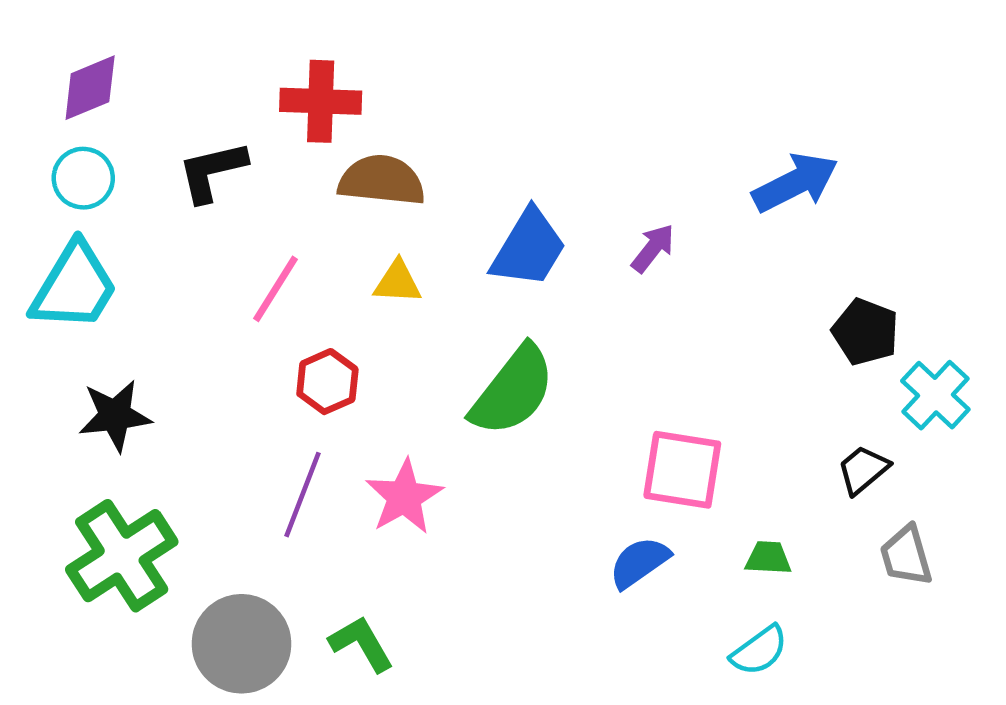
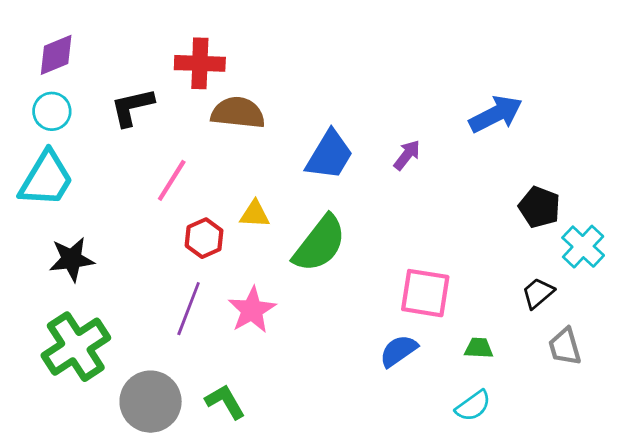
yellow triangle: (397, 282) -> (255, 214), moved

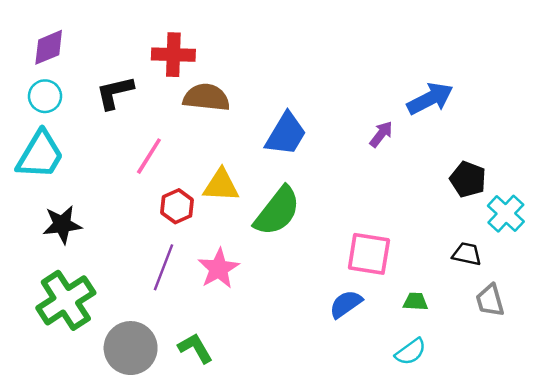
purple arrow: (407, 155) -> (381, 134), moved
yellow triangle: (255, 214) -> (221, 185), size x1.4
black trapezoid: (538, 293) -> (467, 254), turned 52

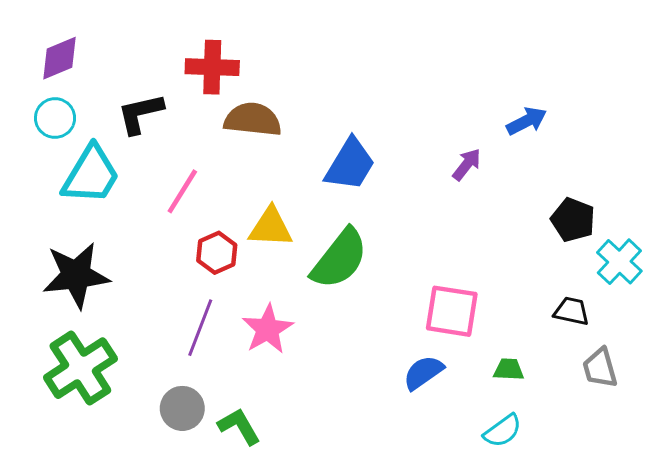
blue arrow: (430, 99) -> (527, 121), size x0.7
cyan trapezoid: (40, 155) -> (91, 175), moved
black star: (62, 225) -> (76, 275), size x1.4
gray circle: (131, 348) -> (182, 408), moved, size x0.7

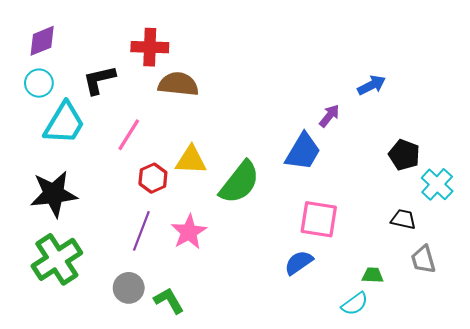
blue trapezoid: (350, 164) -> (303, 152), moved
green trapezoid: (509, 370) -> (373, 275), moved

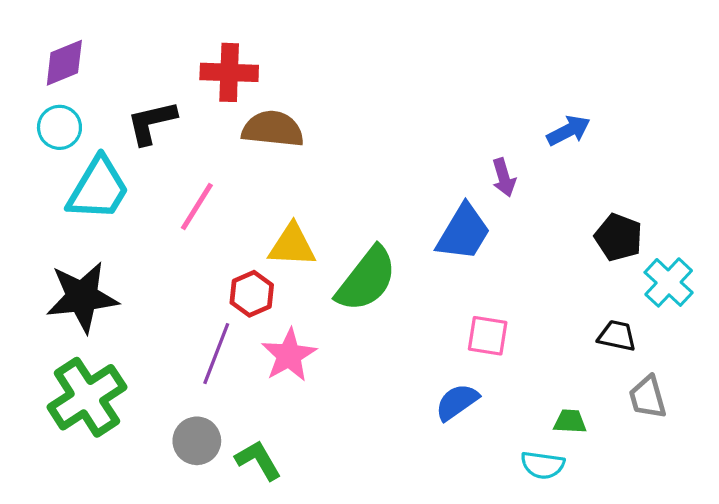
purple arrow: (329, 116) -> (504, 177), turned 125
red hexagon: (153, 178) -> (252, 294), moved
pink square: (319, 219) -> (488, 336), size x0.7
cyan semicircle: (355, 304) -> (543, 465), turned 44

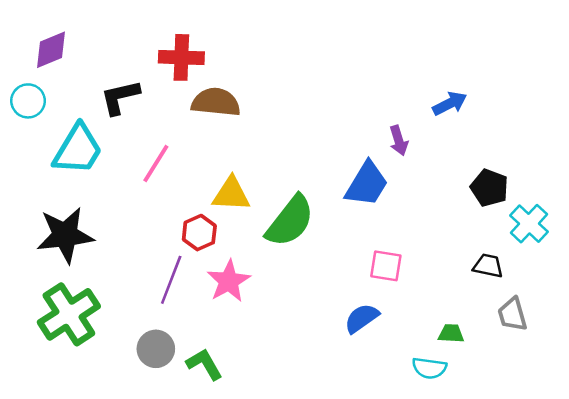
cyan circle: (59, 127) -> (28, 101), moved

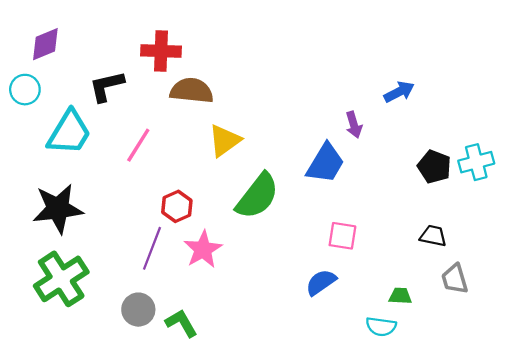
yellow triangle: (231, 194) -> (225, 141), moved, turned -39
cyan cross: (529, 224) -> (476, 162), moved, turned 32

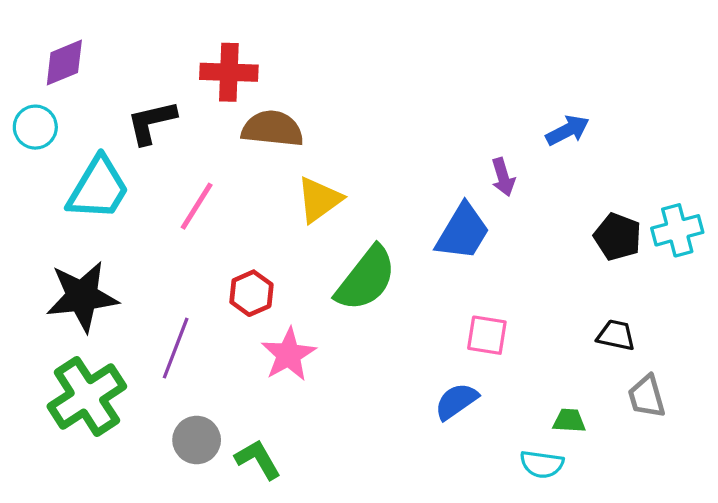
purple line: (152, 248) -> (176, 348), moved

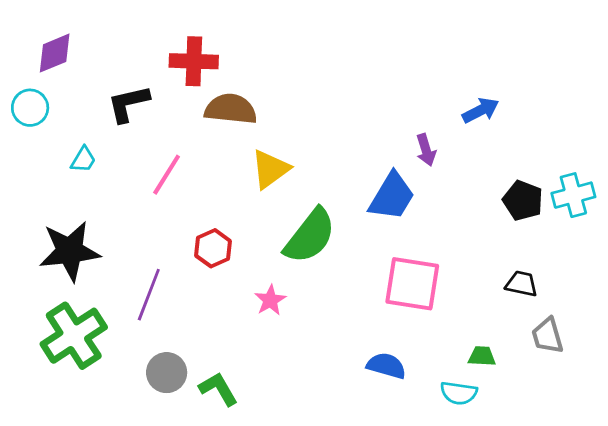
cyan trapezoid: (98, 188) -> (83, 160), size x0.5
pink square: (487, 335) -> (412, 284), size x1.6
pink star: (289, 355) -> (270, 300), moved, size x0.7
blue semicircle: (456, 401) -> (386, 366), moved, turned 51

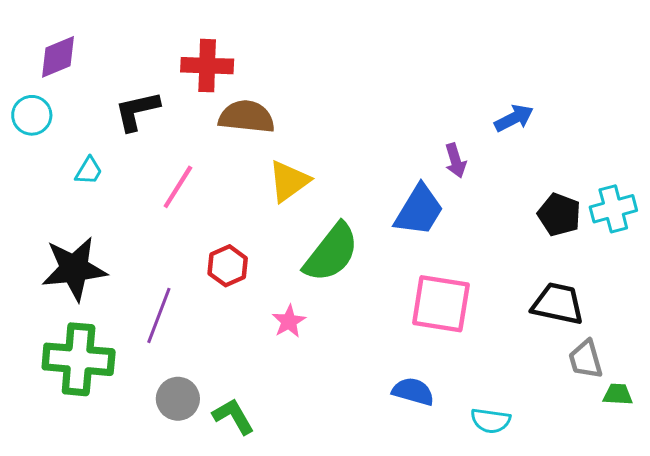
black trapezoid: (522, 284) -> (558, 304), size x1.5
green cross: (74, 336) -> (79, 359), turned 38
green trapezoid: (482, 356) -> (618, 394), moved

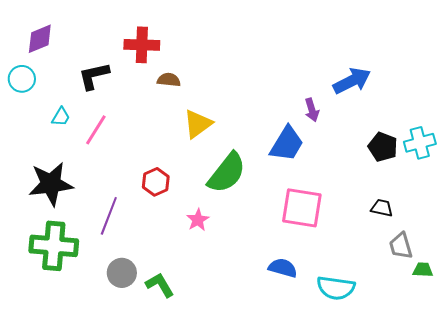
brown semicircle: (247, 117) -> (169, 80), size x0.6
blue arrow: (514, 118) -> (352, 81), size x1.4
pink line: (178, 187) -> (96, 130), moved
black trapezoid: (558, 304) -> (382, 208), size x0.6
cyan semicircle: (491, 421) -> (336, 288), size x1.4

